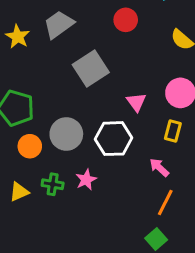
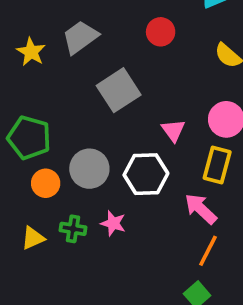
yellow rectangle: (173, 131) -> (217, 165), size x1.4
pink arrow: (159, 167) -> (201, 209), size x1.4
pink star: (86, 180) -> (113, 223), turned -30

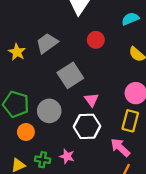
pink triangle: (173, 130) -> (91, 100), moved
gray circle: (89, 169) -> (49, 111), moved

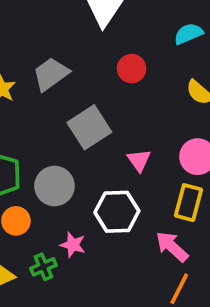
pink triangle: (91, 100) -> (139, 160), moved
pink star: (67, 156) -> (73, 245), moved
green cross: (43, 160) -> (43, 267), turned -32

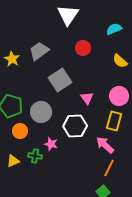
green cross: (43, 267) -> (35, 156), turned 32

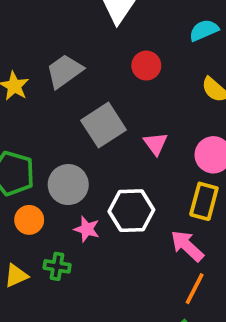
pink triangle: (87, 98) -> (156, 144), moved
pink star: (51, 144) -> (87, 229), moved

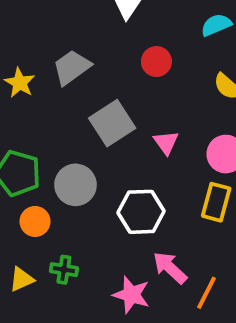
pink star: (87, 229) -> (131, 295), moved, size x1.4
pink arrow: (187, 246) -> (170, 268), moved

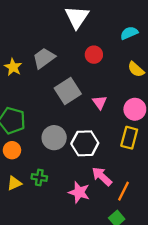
gray circle: (75, 185) -> (54, 138), moved
orange circle: (35, 221) -> (12, 150), moved

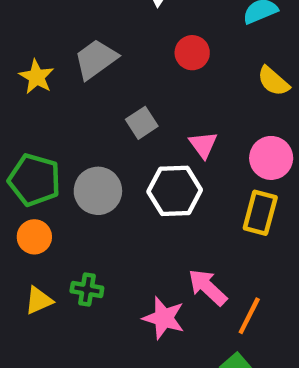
gray square: (68, 91) -> (142, 123), size x0.6
gray circle: (54, 138) -> (98, 191), moved
white hexagon: (85, 143) -> (175, 191), moved

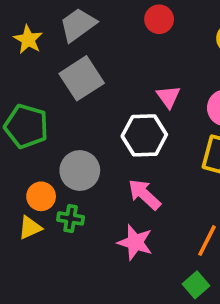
gray square: (142, 123) -> (82, 78), moved, size x1.6
gray circle: (98, 191) -> (80, 171), moved
orange circle: (34, 237) -> (41, 196), moved
pink arrow: (208, 287) -> (144, 194), moved

